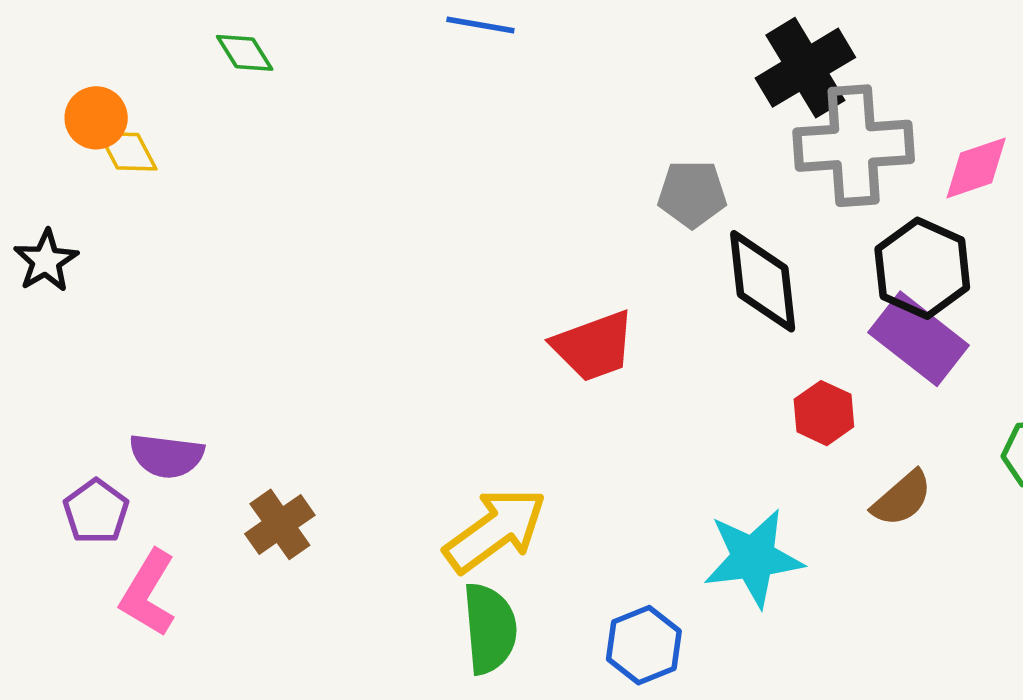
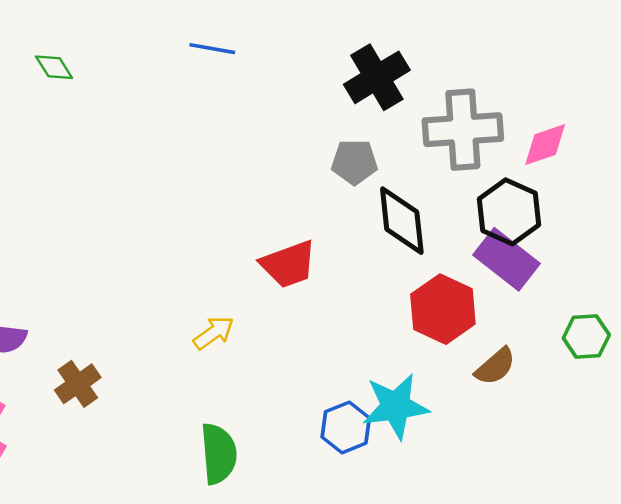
black cross: (805, 68) -> (377, 77), moved
red hexagon: (824, 413) -> (443, 309), size x1.6
yellow arrow: (495, 530) -> (214, 333), moved, size x0.6
blue hexagon: (644, 645) -> (346, 427), moved

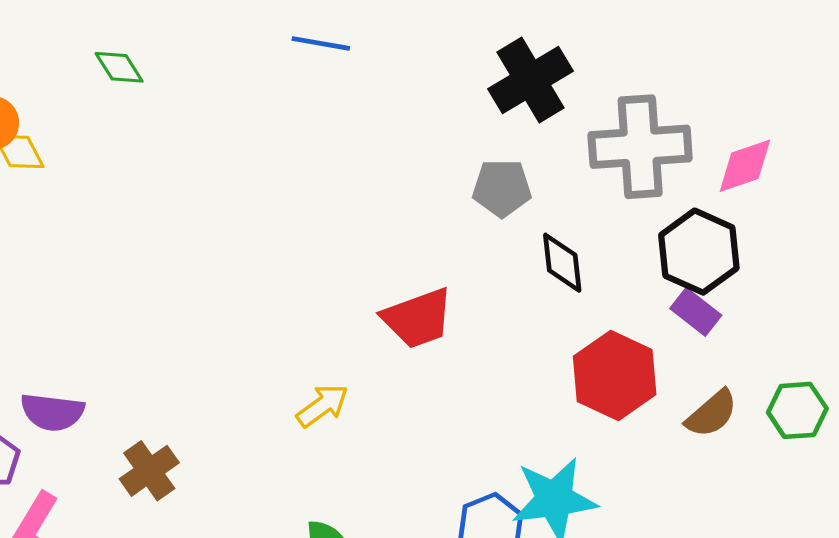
black diamond: (402, 221) -> (562, 263), size x0.7
purple rectangle: (506, 259) -> (696, 312), size x0.6
brown semicircle: (495, 366) -> (712, 414), moved

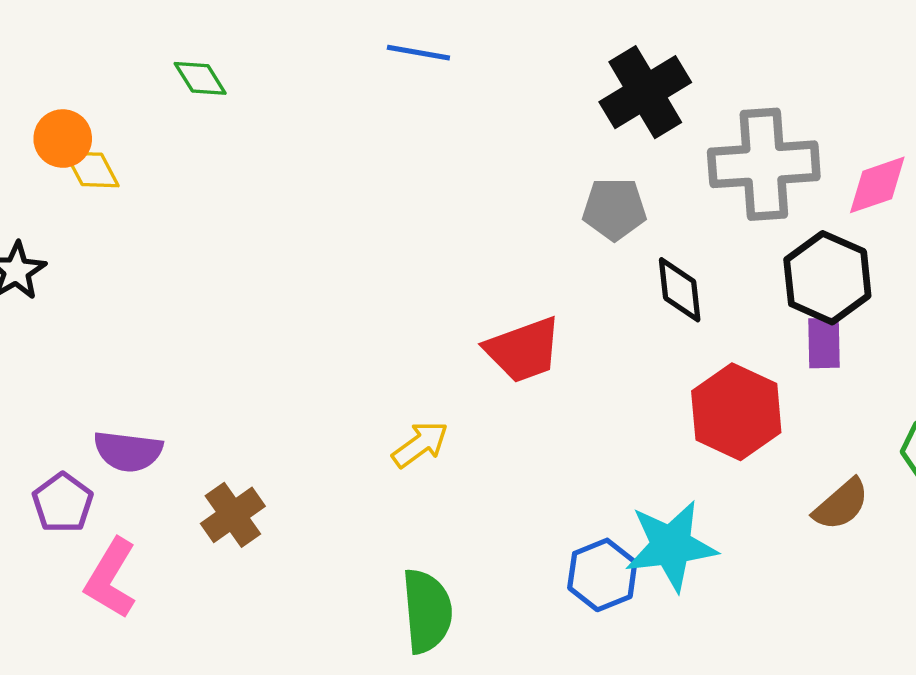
purple rectangle: (696, 312) -> (824, 343), turned 51
brown semicircle: (712, 414) -> (841, 505), moved

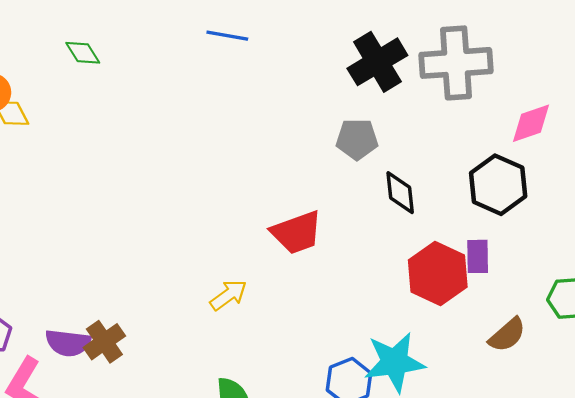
gray cross: (764, 164) -> (456, 63), moved
purple rectangle: (824, 343) -> (478, 256), moved
purple semicircle: (128, 451) -> (68, 343), moved

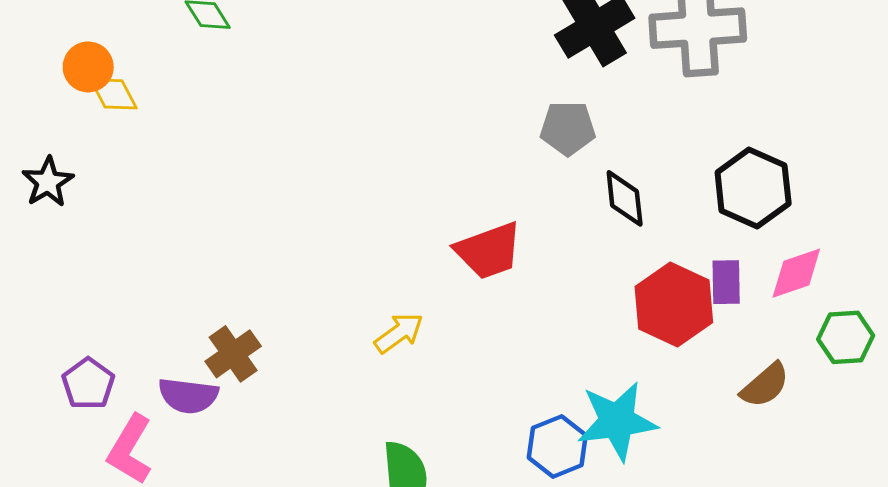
pink diamond: (531, 123) -> (796, 273), moved
brown cross: (104, 342) -> (233, 354), moved

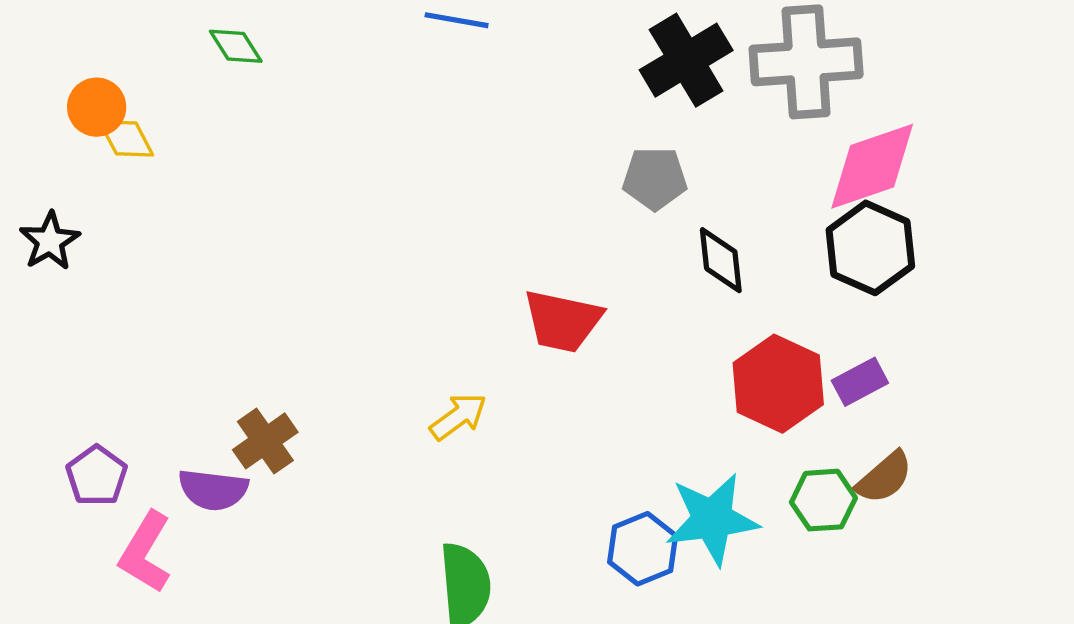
red trapezoid: (489, 251) -> (563, 321), turned 32
pink diamond: (796, 273) -> (872, 166), moved, size x1.5
purple rectangle: (726, 282) -> (860, 382), moved, turned 63
green hexagon: (846, 337) -> (823, 500), moved

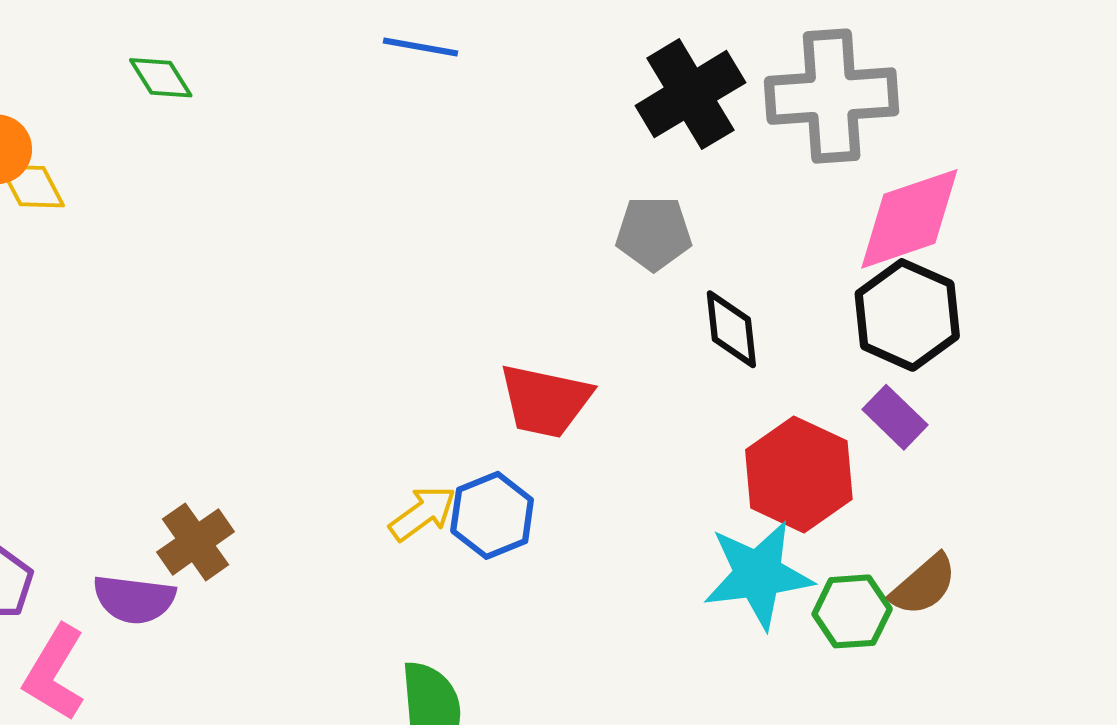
purple rectangle: (860, 382) -> (895, 417), moved, turned 72
cyan star: (712, 519) -> (758, 575), moved
blue hexagon: (643, 549) -> (492, 515), moved

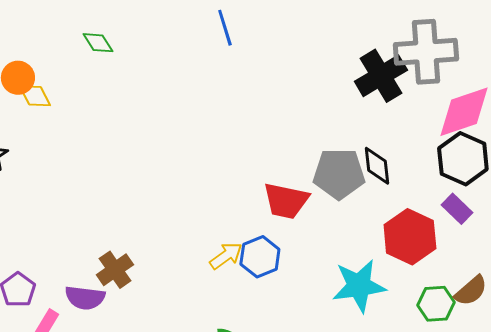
blue line: (421, 47) -> (225, 28), turned 63
black cross: (690, 94) -> (381, 76), moved
gray pentagon: (654, 233) -> (339, 174), moved, size x1.4
cyan star: (758, 575) -> (359, 286), moved

